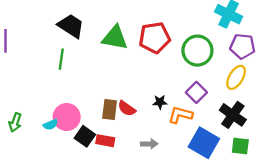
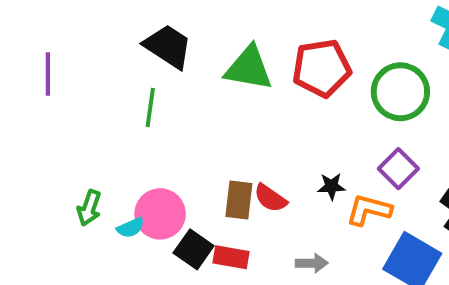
green arrow: (15, 122) -> (89, 208), moved

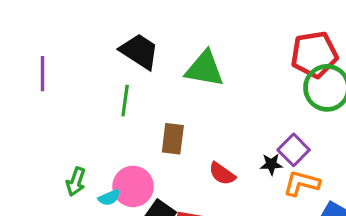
red pentagon: (322, 68) -> (314, 54), moved
purple square: (398, 169) -> (294, 150), moved
brown rectangle: (239, 200) -> (173, 139), moved

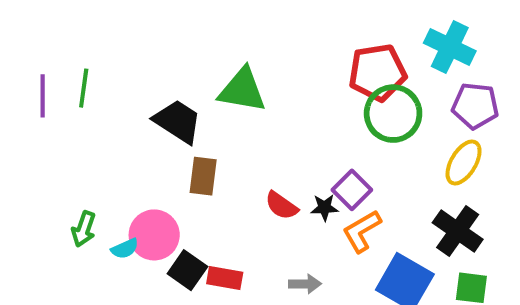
black trapezoid: (139, 51) -> (178, 121), moved
green line: (125, 101) -> (84, 88), moved
red semicircle: (222, 174) -> (281, 206), moved
orange L-shape: (302, 183) -> (362, 231), turned -45

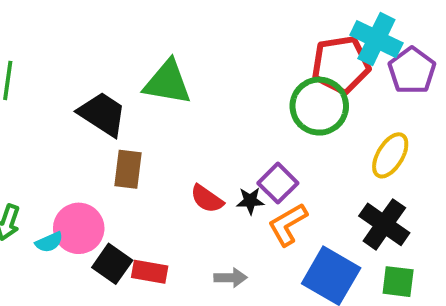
red pentagon: (377, 72) -> (341, 65), moved
purple pentagon: (475, 106) -> (412, 71), moved, turned 30

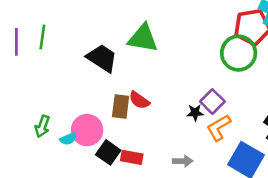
brown rectangle: (128, 169) -> (121, 106), moved
red semicircle: (207, 199) -> (139, 100), moved

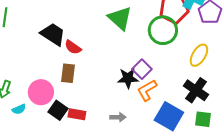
green triangle: (143, 38) -> (120, 18), moved, turned 32
red semicircle: (139, 100) -> (73, 47), moved
black star: (195, 113) -> (128, 78), size x1.5
cyan semicircle: (68, 139) -> (19, 109), moved

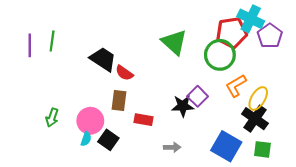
yellow ellipse: (199, 55) -> (258, 98), moved
orange L-shape: (147, 90) -> (236, 86), moved
cyan semicircle: (19, 109) -> (86, 139), moved, turned -48
red rectangle: (77, 114) -> (143, 120), moved

